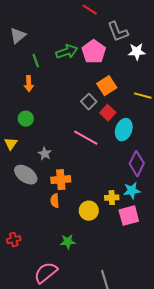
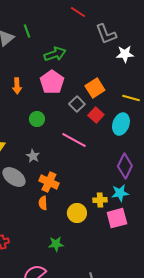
pink pentagon: (94, 52) -> (52, 82), moved
green line: (36, 61) -> (27, 31), moved
green circle: (26, 119) -> (37, 119), moved
cyan ellipse: (124, 130) -> (121, 124), moved
orange cross: (61, 180) -> (49, 182), turned 30

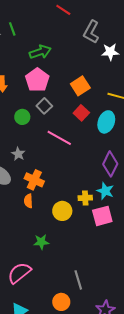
gray L-shape: (106, 34) -> (91, 32), turned 50
gray square: (77, 104) -> (44, 106), moved
cyan star: (120, 193) -> (105, 191), turned 30

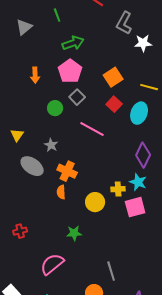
green line: (12, 29) -> (57, 15), moved

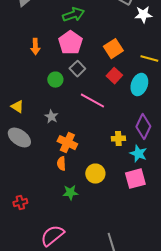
yellow triangle: (17, 135) -> (17, 107), turned -32
gray ellipse: (32, 166) -> (19, 138), moved
yellow cross: (118, 189) -> (118, 139), moved
green star: (74, 233) -> (70, 193), moved

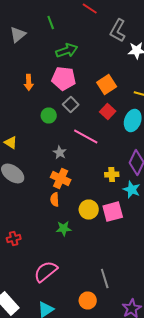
pink pentagon: (70, 43) -> (64, 78), turned -30
gray star: (51, 117) -> (60, 152), moved
pink square: (135, 179) -> (113, 212), moved

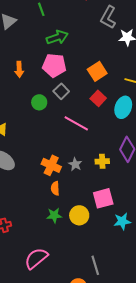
gray star: (60, 152) -> (75, 164), moved
cyan star: (132, 190) -> (122, 221), moved, turned -30
orange semicircle: (55, 200) -> (55, 188), moved
yellow circle: (89, 210) -> (79, 215), moved

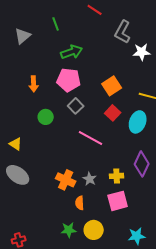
green circle: (39, 102) -> (46, 117), moved
orange semicircle: (55, 188) -> (80, 203), moved
pink square: (103, 198) -> (118, 201), moved

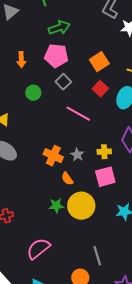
orange semicircle: (80, 203) -> (67, 179), turned -32
yellow circle: (94, 230) -> (81, 206), size x1.4

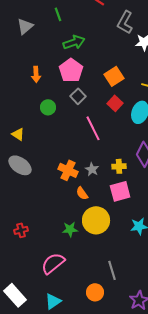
pink pentagon: (56, 56) -> (71, 70), turned 30
pink line: (78, 114) -> (93, 128), turned 35
green star: (56, 206) -> (70, 229), moved

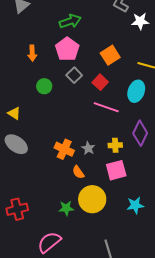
red square: (115, 103) -> (100, 82), moved
pink line: (93, 128) -> (106, 107), moved, turned -45
red cross: (21, 230) -> (17, 209), size x1.5

